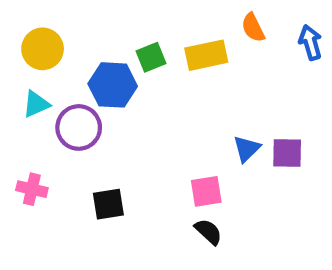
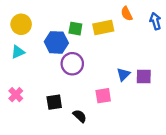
green square: (151, 57) -> (75, 29), turned 32
purple circle: (79, 127) -> (72, 64), moved
pink cross: (32, 189) -> (16, 95), turned 32
black semicircle: (208, 232) -> (80, 116), moved

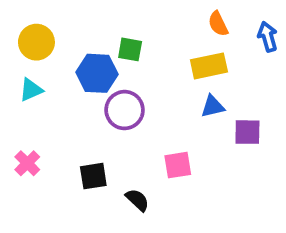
yellow rectangle: (103, 27) -> (209, 66), moved
blue triangle: (123, 74) -> (213, 106), moved, turned 32

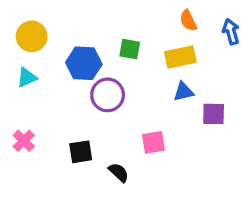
green square: (130, 49) -> (130, 49), moved

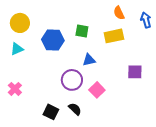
blue triangle: (184, 92) -> (89, 60), moved
purple circle: (108, 95) -> (72, 80), moved
pink square: (153, 142) -> (97, 90), turned -35
black square: (81, 152) -> (51, 112), moved, turned 35

